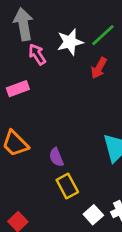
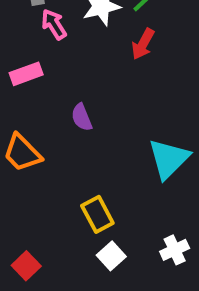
purple semicircle: (56, 157) -> (82, 117), moved
white square: (93, 215) -> (111, 256), moved

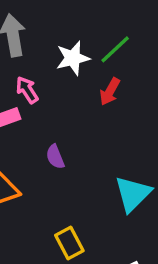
pink arrow: (54, 24) -> (27, 90), moved

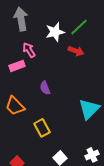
red arrow: (110, 92) -> (76, 51), turned -98
yellow rectangle: (69, 243) -> (42, 128), moved

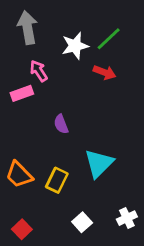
orange trapezoid: (15, 106) -> (19, 175), moved
cyan triangle: (89, 109) -> (99, 163), moved
yellow rectangle: (42, 128) -> (57, 180), turned 54

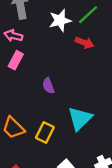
pink arrow: (39, 71) -> (13, 36), moved, turned -42
pink rectangle: (22, 93) -> (16, 60), turned -42

